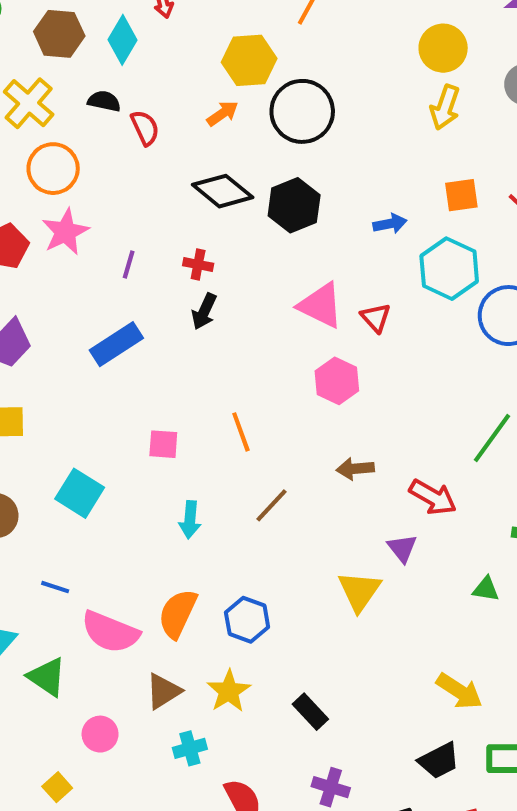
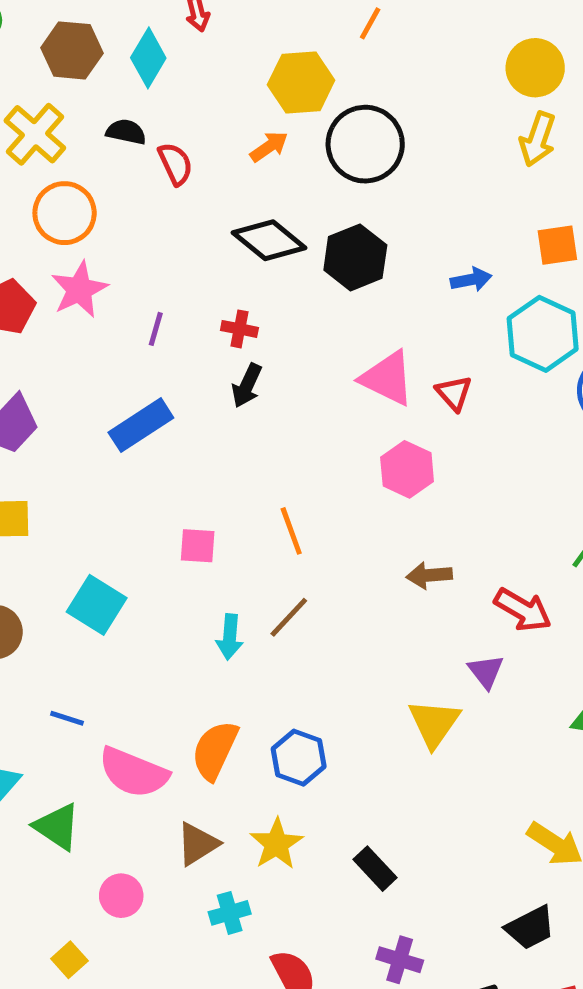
brown line: (272, 505) -> (289, 617), moved

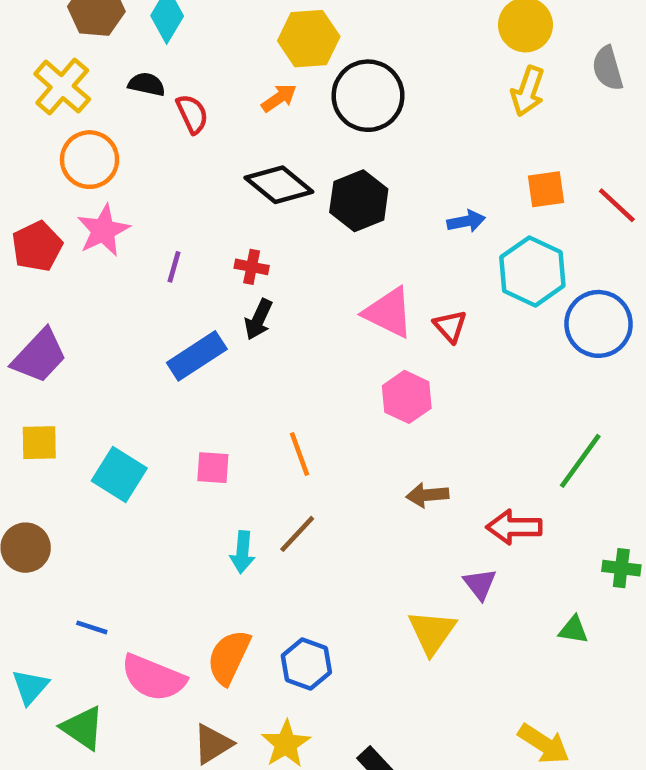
blue rectangle: (141, 425) -> (197, 356), moved
cyan square: (97, 605) -> (119, 475), moved
red arrow: (523, 610) -> (514, 527), turned 150

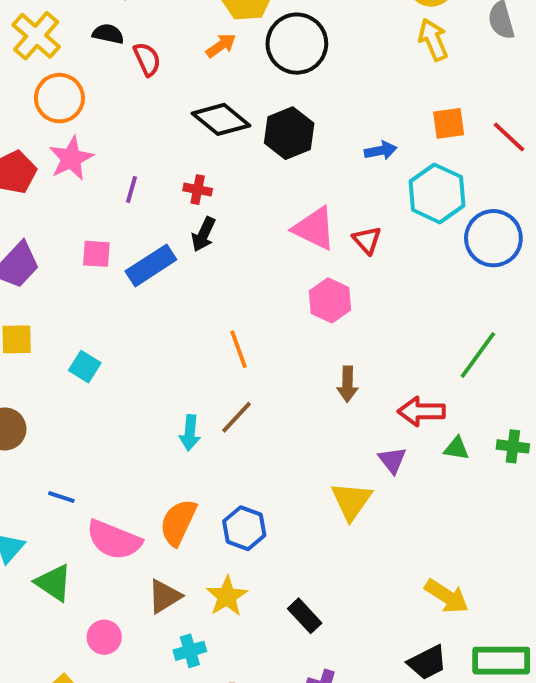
yellow arrow: (528, 91) -> (433, 40), turned 138
pink square: (213, 468) -> (96, 254), moved
cyan square: (119, 475) -> (85, 367), size x0.7
brown arrow: (427, 495) -> (347, 384), turned -84
green triangle: (573, 630) -> (456, 448), moved

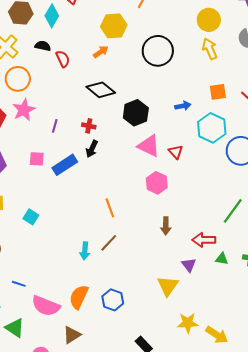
black circle: (297, 44) -> (158, 51), moved
black hexagon: (289, 133) -> (136, 113), moved
yellow star: (227, 596) -> (188, 323), moved, turned 30

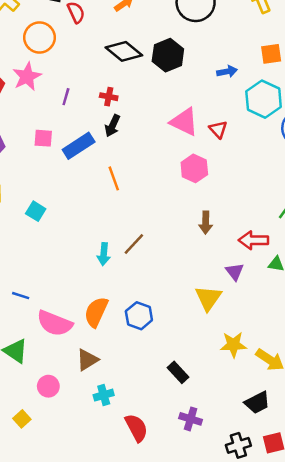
orange circle: (18, 79) -> (39, 37), moved
black hexagon: (136, 113) -> (168, 55), moved
orange line: (110, 208) -> (114, 178), moved

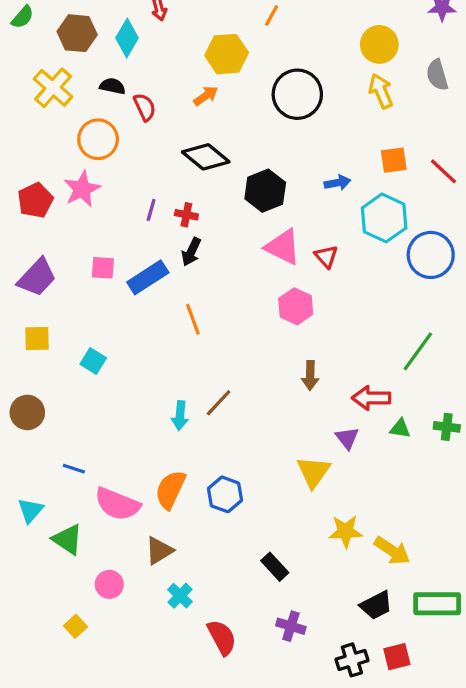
black hexagon: (168, 55) -> (265, 191), moved
purple line: (66, 97) -> (151, 210), moved
cyan cross: (104, 395) -> (180, 596), turned -30

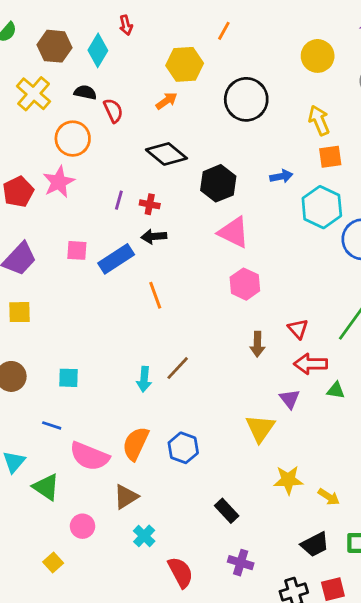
yellow arrow: (381, 91) -> (319, 120), moved
black arrow: (191, 252) -> (154, 236), turned 60
red triangle: (326, 257) -> (298, 329), moved
cyan square: (93, 361) -> (69, 378), moved, turned -30
yellow arrow: (392, 551) -> (329, 497), size x0.7

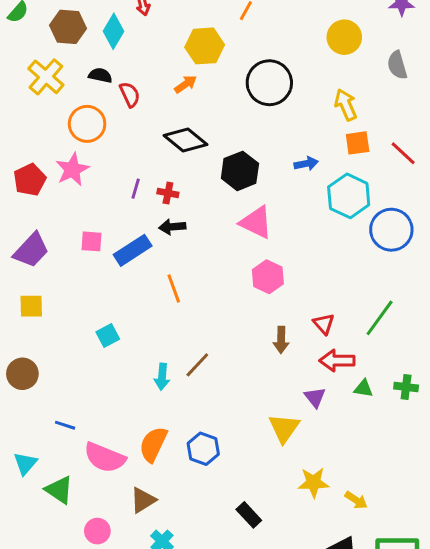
cyan square: (69, 378) -> (108, 336), moved, turned -30

